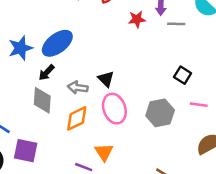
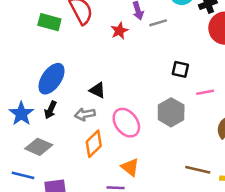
blue star: (21, 48) -> (21, 114), moved
black triangle: (106, 79) -> (97, 90), moved
gray diamond: (42, 100) -> (39, 147), moved, turned -52

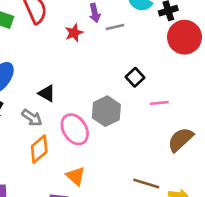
black square: (180, 69) -> (135, 77), turned 30
gray hexagon: (171, 112) -> (106, 111), moved
gray arrow: (85, 114) -> (32, 118), turned -138

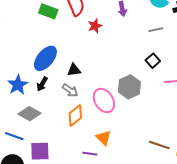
gray line: (115, 27) -> (156, 30), moved
red star: (74, 33) -> (95, 26), moved
black triangle: (47, 93) -> (74, 70), moved, turned -40

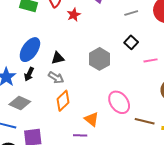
gray hexagon: (129, 87) -> (100, 59), moved
pink ellipse: (104, 101) -> (119, 102), moved

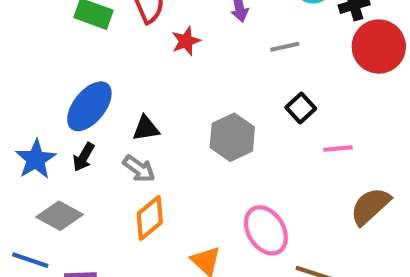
gray line: (131, 13) -> (285, 47), moved

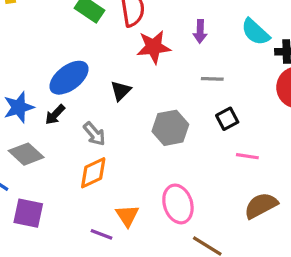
red star: (186, 41) -> (154, 47), size x1.5
gray line: (285, 47) -> (212, 79), moved
black triangle: (146, 128) -> (121, 91), moved, turned -50

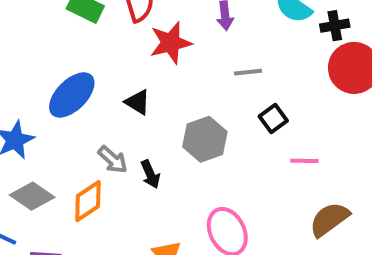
black triangle: (121, 91) -> (138, 102), turned -35
black arrow: (55, 115) -> (150, 174), moved, turned -60
orange diamond: (93, 173) -> (88, 201), moved

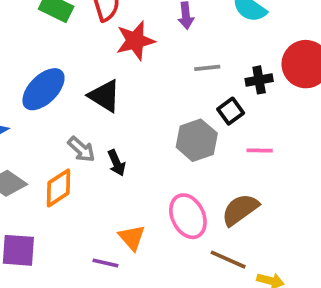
black cross: (335, 26) -> (259, 80), moved
black triangle: (138, 102) -> (105, 96), size x1.4
gray hexagon: (205, 139) -> (197, 140), moved
brown semicircle: (329, 219) -> (240, 210), moved

